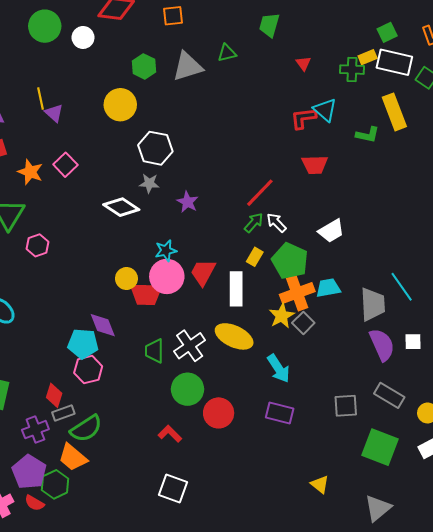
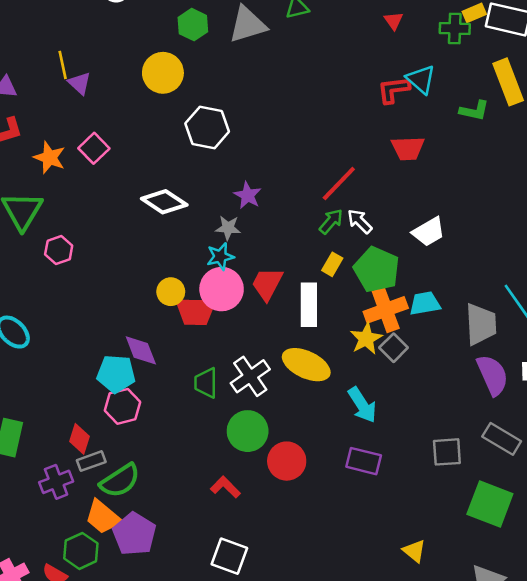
gray star: (149, 183) -> (228, 228), moved
purple pentagon: (29, 472) -> (134, 534), moved

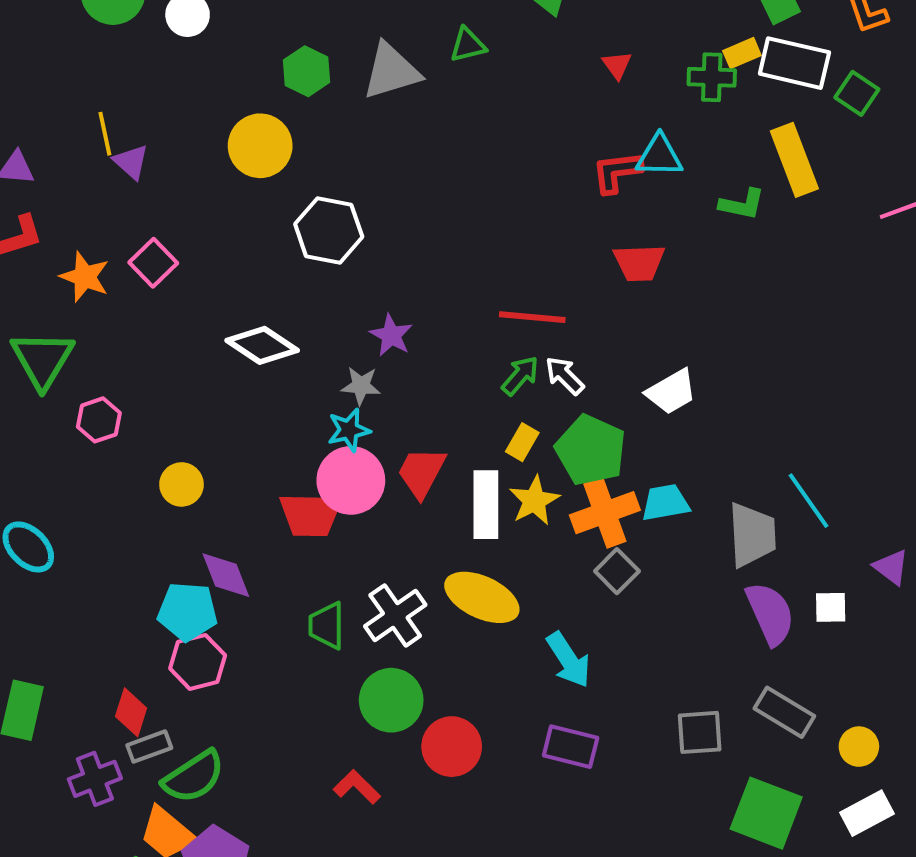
cyan triangle: (421, 79) -> (659, 156), turned -40
red line: (339, 184) -> (532, 317), turned 51
yellow circle: (171, 292) -> (181, 484), moved
yellow star: (366, 339) -> (534, 501), moved

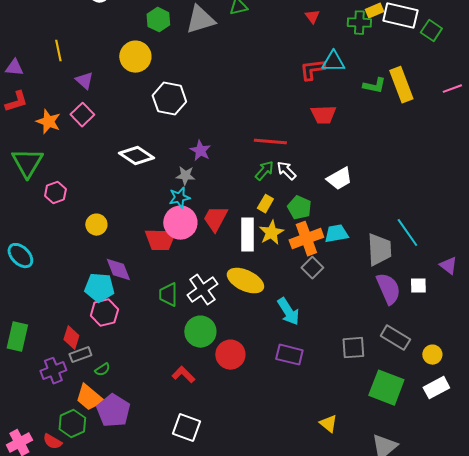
yellow rectangle: (794, 160) -> (401, 85), moved
purple triangle: (131, 162) -> (84, 81), moved
green pentagon: (591, 450) -> (299, 208), size x0.7
green semicircle: (194, 777) -> (102, 370), size x0.5

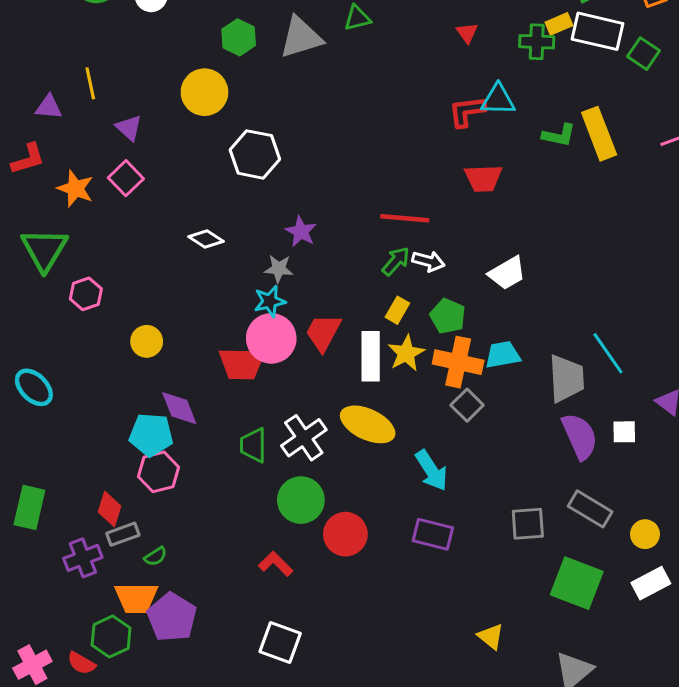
purple triangle: (14, 68) -> (49, 107), moved
white diamond: (136, 156) -> (206, 239), size x0.7
white arrow: (286, 171) -> (428, 261), turned 150
orange cross: (306, 239) -> (458, 362), turned 32
orange trapezoid: (89, 398) -> (136, 598), turned -40

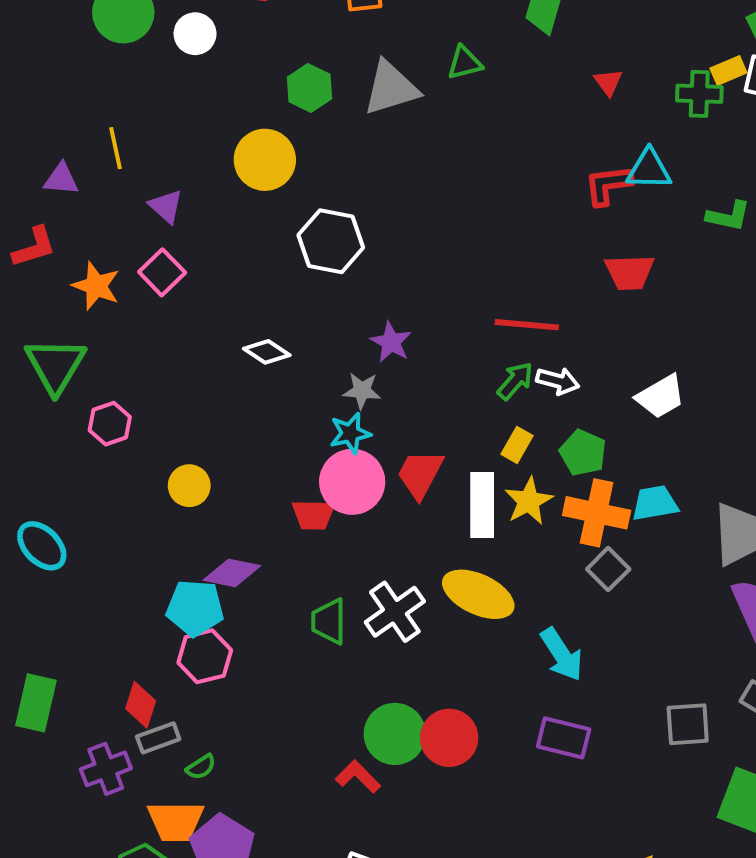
red trapezoid: (242, 364) -> (313, 515), size x0.7
purple diamond: (179, 408) -> (232, 573), turned -57
green circle: (301, 500) -> (395, 734), moved

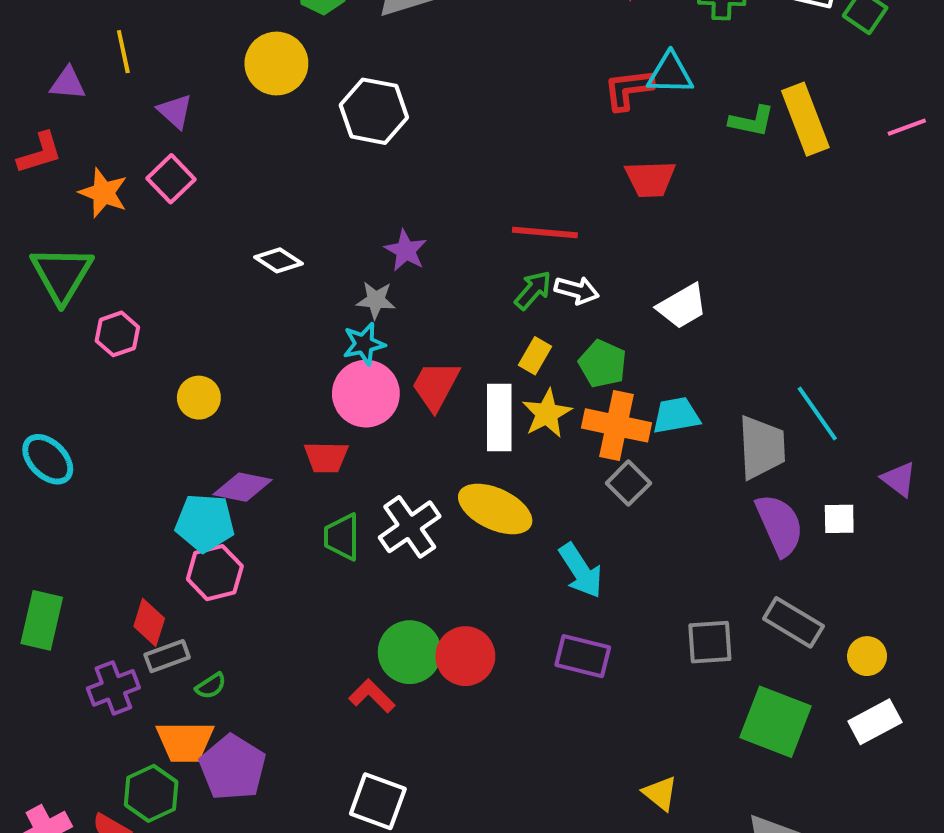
white hexagon: (331, 241) -> (374, 111), moved
red trapezoid: (313, 515) -> (326, 457), moved

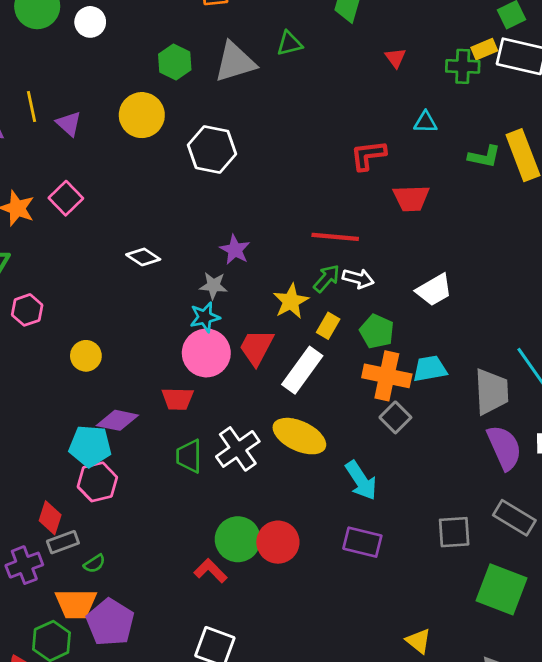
cyan triangle: (670, 73) -> (426, 122), size x0.7
red L-shape: (628, 89) -> (368, 155), moved
purple triangle: (175, 111) -> (69, 124), moved
yellow star: (547, 413) -> (291, 301), moved
white rectangle: (499, 417) -> (302, 370), turned 36

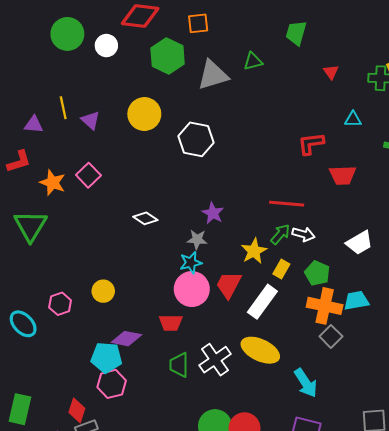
green hexagon: (175, 62) -> (168, 56), moved, size x1.4
pink hexagon: (27, 310) -> (60, 304), moved

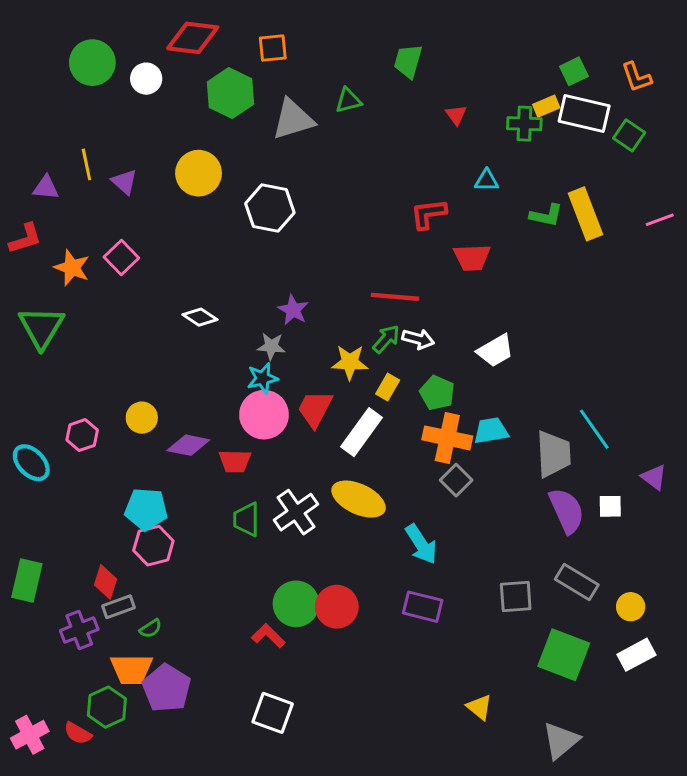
yellow star: (254, 251) -> (350, 362), turned 30
purple diamond: (126, 339) -> (188, 445), moved

